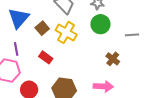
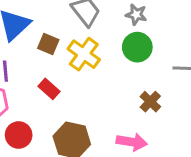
brown square: (42, 28) -> (48, 44), turned -32

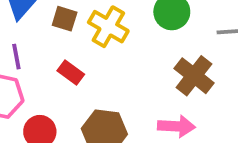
brown cross: (150, 102) -> (194, 76), size x1.5

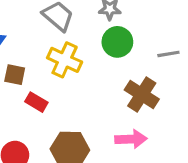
brown square: (65, 19) -> (15, 75), moved

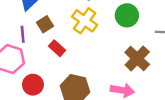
brown square: (15, 75) -> (45, 24), turned 35

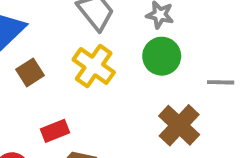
red rectangle: (57, 48) -> (55, 131), moved, turned -63

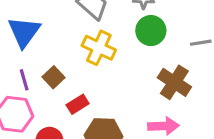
brown square: (30, 72) -> (53, 77), moved

